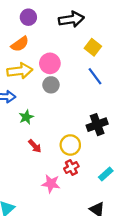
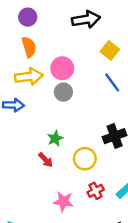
purple circle: (28, 17) -> (28, 17), moved
orange semicircle: (20, 44) -> (29, 47), turned -72
green star: (26, 117) -> (55, 138), moved
red cross: (71, 168) -> (96, 191), moved

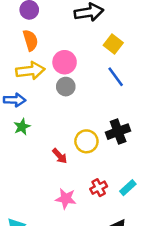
green star: (55, 138) -> (22, 127), moved
yellow circle: (85, 159) -> (86, 141), moved
red arrow: (46, 160) -> (60, 156), moved

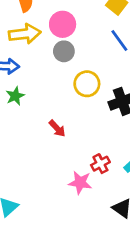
yellow circle: (86, 141) -> (87, 84), moved
pink star: (66, 199) -> (80, 183), moved

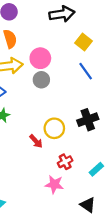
yellow circle: (87, 84) -> (54, 128), moved
red cross: (100, 164) -> (65, 162), moved

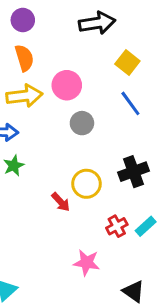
gray circle: (41, 80) -> (82, 123), moved
red cross: (65, 162) -> (117, 226), moved
cyan rectangle: (96, 169) -> (146, 226), moved

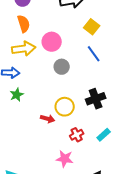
red arrow: (61, 202) -> (48, 119), turned -32
red cross: (117, 226) -> (77, 135), moved

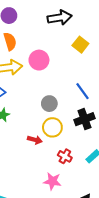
blue line: (94, 54) -> (82, 91), moved
gray circle: (62, 67) -> (49, 104), moved
red cross: (77, 135) -> (65, 156), turned -32

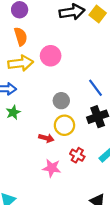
yellow square: (80, 45) -> (98, 14), moved
pink star: (52, 181) -> (52, 168), moved

